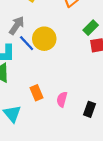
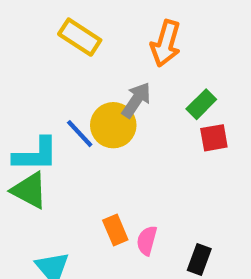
gray arrow: (17, 25) -> (136, 100), moved
orange rectangle: (37, 93) -> (115, 230), moved

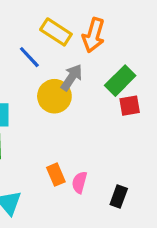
yellow rectangle: (80, 37) -> (56, 32), moved
green rectangle: (201, 104) -> (120, 81), size x1.4
blue line: (80, 134) -> (29, 57), moved

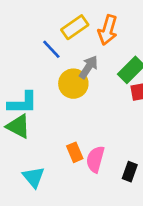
yellow rectangle: (56, 32) -> (75, 27), turned -68
pink semicircle: (79, 182) -> (95, 159), size x1.4

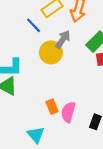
cyan triangle: (33, 177) -> (36, 135), moved

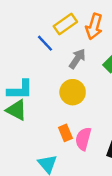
yellow circle: (51, 52) -> (73, 92), moved

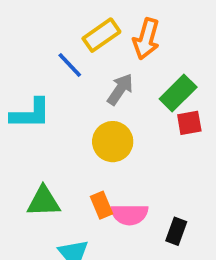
cyan L-shape: (20, 90) -> (30, 114), moved
green triangle: (16, 110) -> (44, 201), moved, turned -30
pink semicircle: (83, 139) -> (129, 214), turned -105

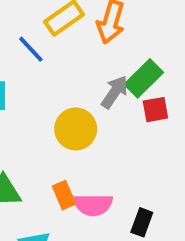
gray arrow: (120, 89) -> (115, 92), moved

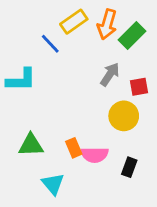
green rectangle: (144, 78) -> (132, 35), moved
yellow circle: (76, 129) -> (124, 116), moved

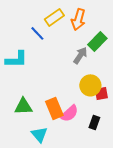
green rectangle: (132, 35) -> (97, 41), moved
red square: (139, 87) -> (101, 93), moved
orange rectangle: (74, 148) -> (54, 108), size x1.5
pink semicircle: (95, 155) -> (69, 113), turned -42

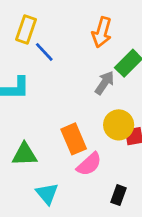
yellow rectangle: (54, 17) -> (26, 29), moved, turned -36
orange rectangle: (54, 108) -> (74, 139), moved
black rectangle: (94, 122) -> (119, 195), moved

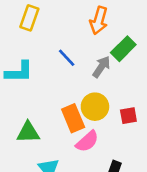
blue line: (44, 52) -> (67, 58), moved
yellow circle: (119, 125) -> (95, 107), moved

